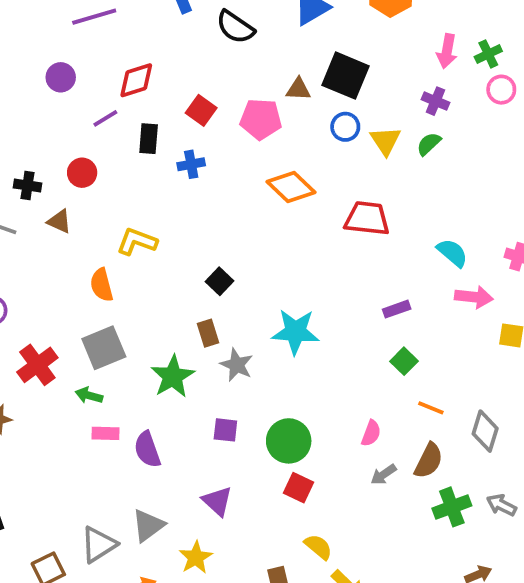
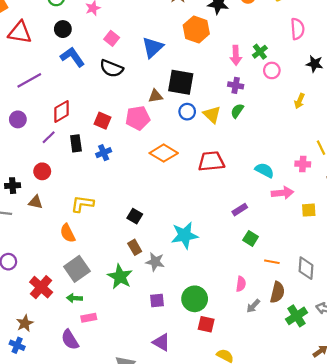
purple semicircle: (147, 450) -> (70, 340), moved

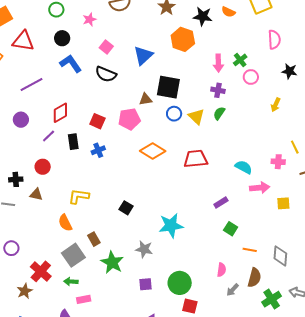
brown rectangle: (135, 247) -> (94, 239), moved
brown star: (25, 323) -> (25, 291), moved

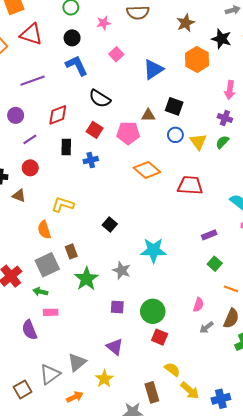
black semicircle: (106, 74) -> (100, 99), moved
black square: (168, 87) -> (174, 106), size x0.7
purple line: (49, 136) -> (30, 139), moved

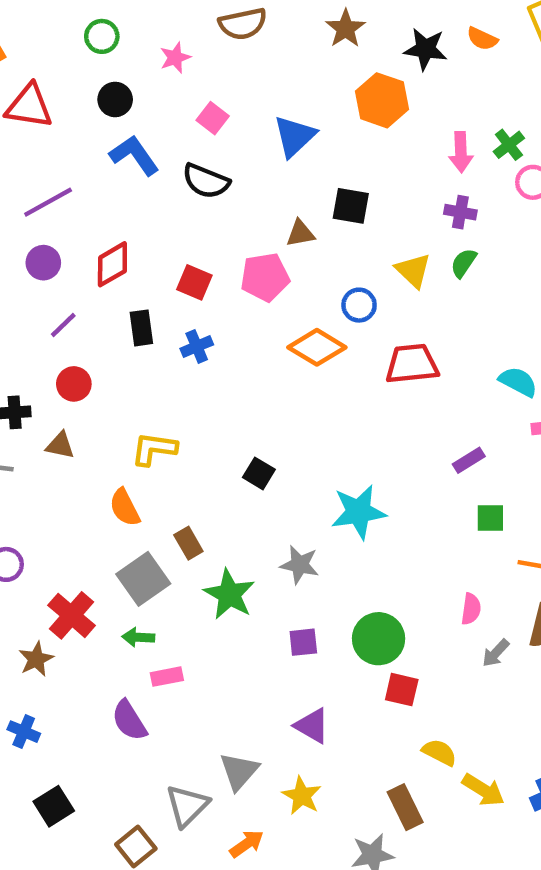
black semicircle: (100, 99) -> (206, 181), moved
purple circle: (16, 115) -> (43, 263), moved
blue circle: (175, 135) -> (359, 305), moved
green square: (215, 264) -> (490, 518), turned -32

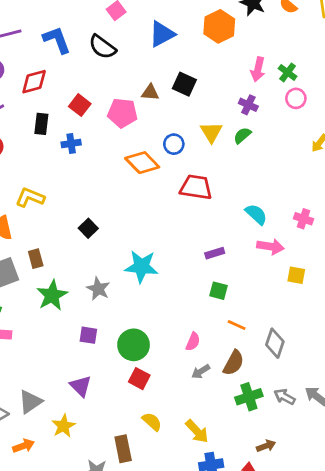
green cross: (509, 145) -> (288, 72), turned -30
blue L-shape: (134, 155) -> (57, 40), moved
yellow arrow: (483, 790) -> (197, 431), moved

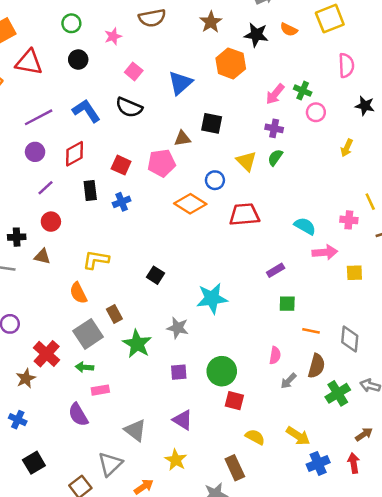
pink arrow: (258, 69) -> (275, 94), turned 40
gray triangle: (30, 402) -> (135, 430), moved, turned -35

